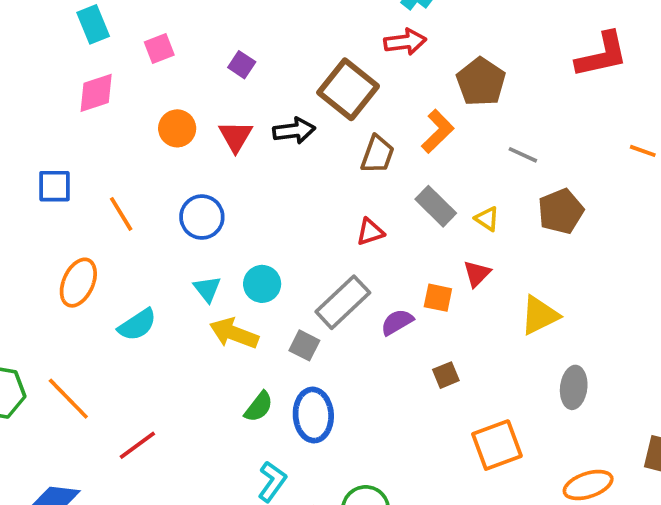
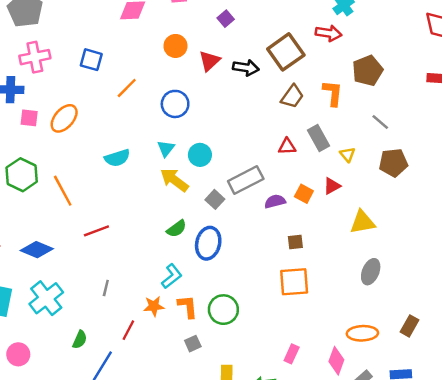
orange L-shape: (438, 131) -> (333, 93), turned -56
orange line: (121, 214) -> (127, 88), turned 60
red triangle: (370, 232) -> (287, 146), moved
orange ellipse: (78, 283) -> (64, 118), moved
orange square: (497, 445) -> (294, 282), moved

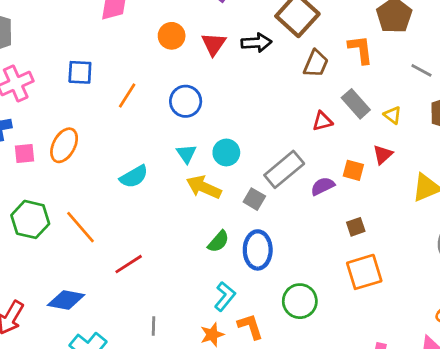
green circle: (223, 310) -> (300, 301), moved

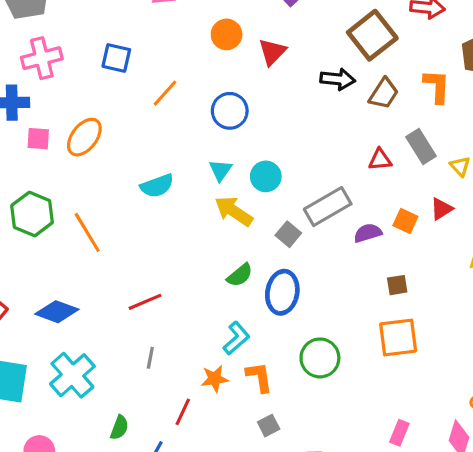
black arrow: (256, 43) -> (338, 79), moved
red line: (129, 264) -> (145, 302), moved

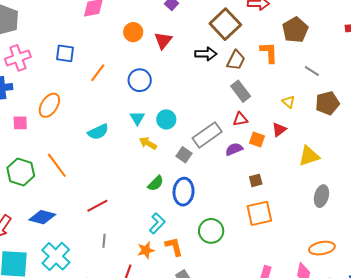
pink square: (38, 139) -> (20, 123), moved
gray rectangle: (421, 146) -> (241, 91), moved
red triangle: (380, 160) -> (240, 119), moved
yellow arrow: (234, 211) -> (148, 143), size x0.7
green hexagon: (32, 214) -> (21, 172), moved

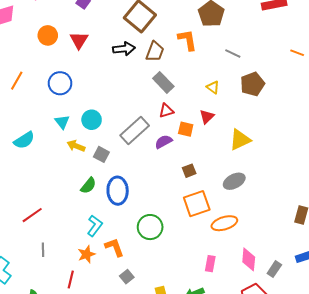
gray square: (184, 155) -> (101, 154), moved
gray ellipse: (321, 196) -> (234, 181), moved, turned 55
orange ellipse: (322, 248) -> (224, 223), moved

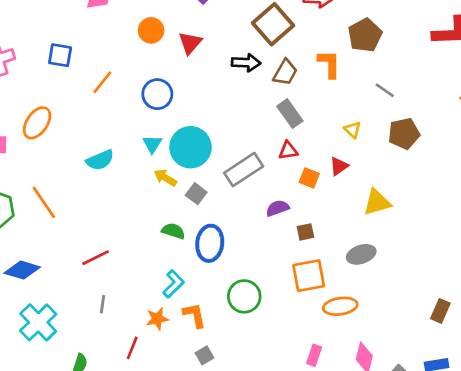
cyan circle: (92, 120) -> (190, 147), size x1.6
purple semicircle: (163, 142) -> (277, 208), moved
green semicircle: (88, 186) -> (173, 231), turned -120

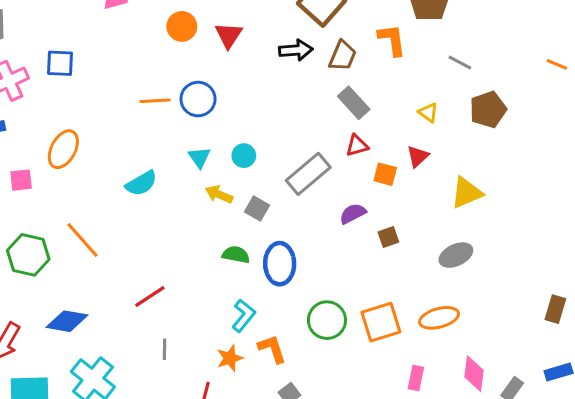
blue square: (60, 55) -> (60, 63), moved
orange line: (102, 82) -> (155, 101), moved, turned 55
cyan circle: (190, 147) -> (244, 156), size x0.5
orange square: (309, 276) -> (381, 322), moved

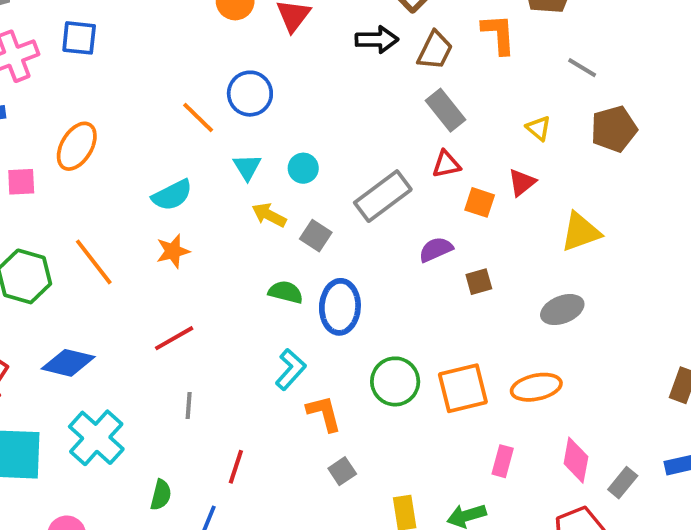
orange line: (155, 101) -> (198, 117), moved, turned 44
orange star: (230, 358) -> (173, 251), moved

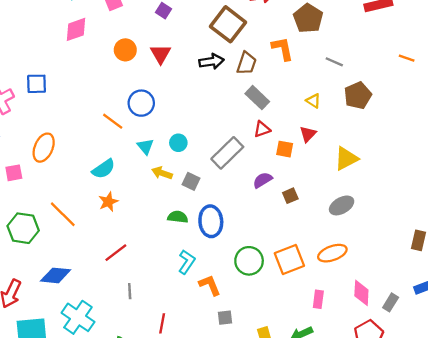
gray square: (342, 471) -> (225, 318), turned 35

